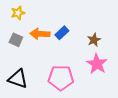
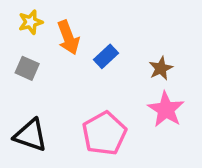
orange arrow: (40, 34) -> (68, 37), moved, turned -114
pink pentagon: (61, 78) -> (104, 133), turned -30

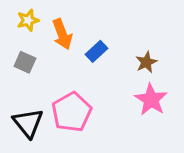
pink pentagon: (104, 133) -> (72, 112), moved
black triangle: (31, 135) -> (28, 123), turned 32

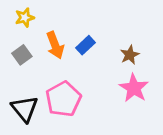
orange arrow: (62, 34) -> (55, 45), moved
gray square: (25, 62) -> (22, 55), turned 30

